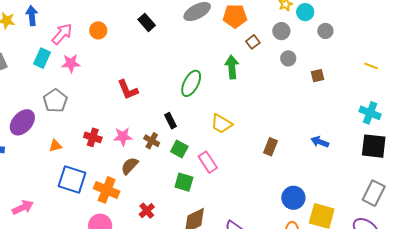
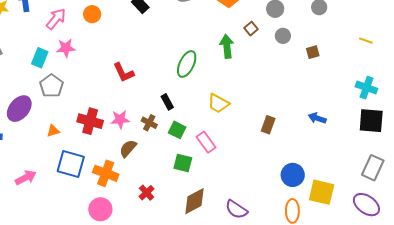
brown square: (253, 42) -> (251, 29), moved
cyan rectangle: (42, 58) -> (40, 58), moved
red cross: (93, 137) -> (90, 121), size x1.4
pink arrow: (23, 207) -> (26, 178), moved

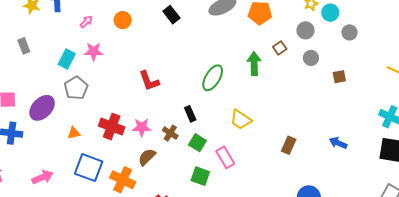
pink arrow: (56, 19) -> (86, 22), size x0.6

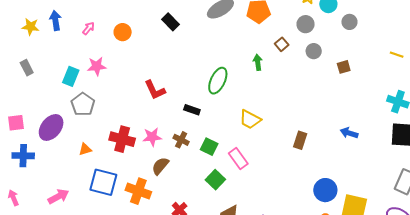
pink arrow: (86, 22) -> (89, 28), moved
green arrow: (254, 64) -> (258, 62), size x0.7
black rectangle: (190, 114) -> (192, 110), moved, turned -42
green square: (200, 176) -> (215, 180), turned 30

